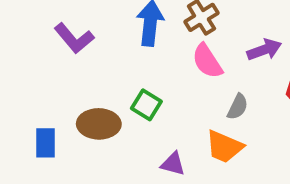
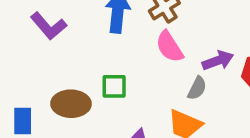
purple arrow: (264, 50) -> (218, 61), moved
green square: (146, 105) -> (114, 86), turned -32

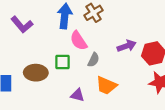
pink semicircle: (169, 47) -> (79, 41), moved
gray semicircle: (197, 88) -> (93, 60), moved

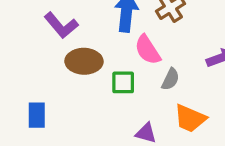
brown ellipse: (36, 73) -> (84, 61), moved

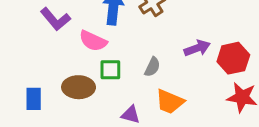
pink semicircle: (148, 50) -> (93, 41), moved, turned -32
brown ellipse: (84, 61) -> (79, 87), moved

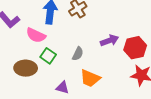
green square: (110, 70) -> (48, 56), turned 35

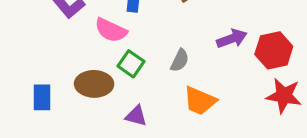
purple triangle: (62, 88) -> (136, 116), moved

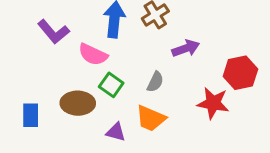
purple arrow: (232, 39) -> (186, 48), moved
red star: (284, 96) -> (213, 103), moved
orange trapezoid: (200, 101) -> (151, 118), moved

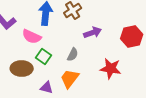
red hexagon: (240, 73) -> (132, 36), moved
orange trapezoid: (151, 118) -> (70, 78), turned 105

